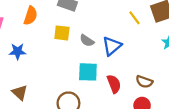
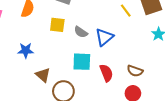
blue star: (18, 51) -> (26, 50), moved
brown triangle: (20, 93) -> (43, 75), moved

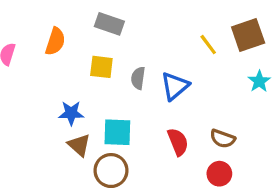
gray semicircle: (81, 32) -> (138, 78), turned 64
blue star: (26, 50) -> (71, 113), moved
cyan square: (82, 62) -> (117, 132), moved

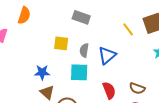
gray rectangle: (109, 24) -> (81, 17), moved
orange semicircle: (55, 41) -> (24, 15), moved
cyan square: (117, 132) -> (79, 72), moved

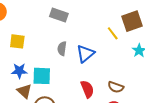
yellow line: (128, 29) -> (113, 33), moved
yellow square: (61, 43) -> (17, 41), moved
cyan square: (79, 72) -> (42, 76), moved

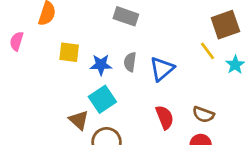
yellow line: (113, 33) -> (207, 51), moved
blue star: (19, 71) -> (101, 65), moved
cyan square: (42, 76) -> (102, 99), turned -36

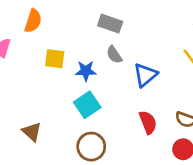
gray semicircle: (130, 62) -> (114, 55), moved, turned -42
brown triangle: (79, 120) -> (32, 132), moved

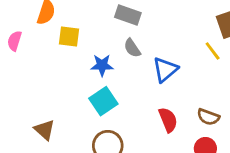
yellow square: (55, 59) -> (69, 37), moved

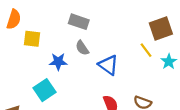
blue triangle: (165, 70) -> (108, 65), turned -45
cyan square: (103, 101) -> (45, 90), moved

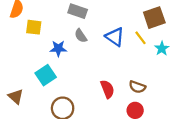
blue triangle: (108, 65) -> (115, 37), moved

